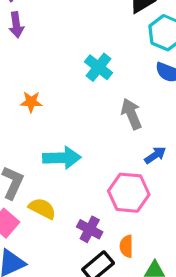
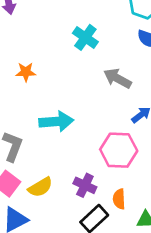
gray arrow: (131, 114) -> (117, 78), turned -36
yellow semicircle: (42, 208) -> (40, 187), moved, turned 125

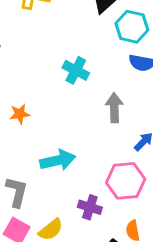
gray arrow: (117, 78) -> (114, 108), turned 68
purple cross: (85, 185) -> (90, 207), moved

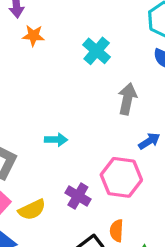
orange star: (20, 114) -> (33, 36), moved
cyan arrow: (58, 160) -> (56, 140), size x0.6

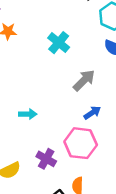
gray arrow: (127, 99) -> (84, 80), turned 35
blue arrow: (149, 141) -> (92, 113), moved

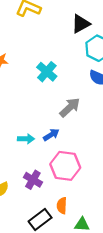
blue arrow: (92, 113) -> (51, 135), moved
cyan arrow: (28, 114) -> (26, 139), moved

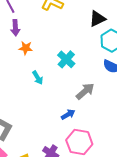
cyan arrow: (26, 139) -> (38, 78), moved, turned 56

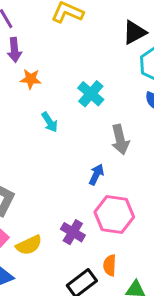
gray arrow: (85, 91) -> (120, 140), turned 120
blue arrow: (68, 114) -> (96, 175), turned -32

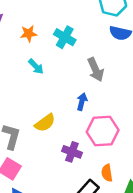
orange star: (31, 79) -> (29, 34), moved
yellow semicircle: (29, 245) -> (45, 123), moved

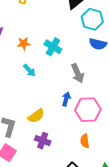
pink hexagon: (103, 131) -> (88, 110), moved
purple cross: (72, 152) -> (43, 141), moved
orange semicircle: (107, 173) -> (85, 141), moved

